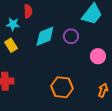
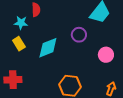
cyan diamond: (45, 36) -> (48, 48), moved

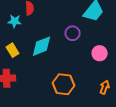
yellow rectangle: (19, 44) -> (13, 50), moved

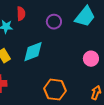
purple circle: (73, 33) -> (54, 22), moved

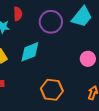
purple circle: (54, 22) -> (51, 22), size x1.5

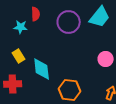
cyan diamond: (30, 52) -> (42, 69), moved, turned -75

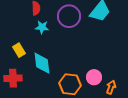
cyan star: (21, 27) -> (42, 27), moved
pink circle: (106, 59) -> (94, 77), moved

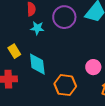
pink circle: (94, 77) -> (93, 67), moved

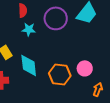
orange hexagon: (65, 85) -> (60, 74), moved

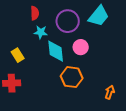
cyan diamond: (29, 65) -> (56, 51), moved
pink circle: (85, 68) -> (81, 47), moved

